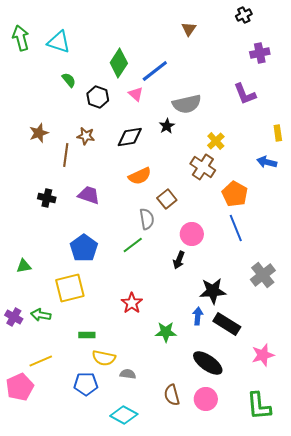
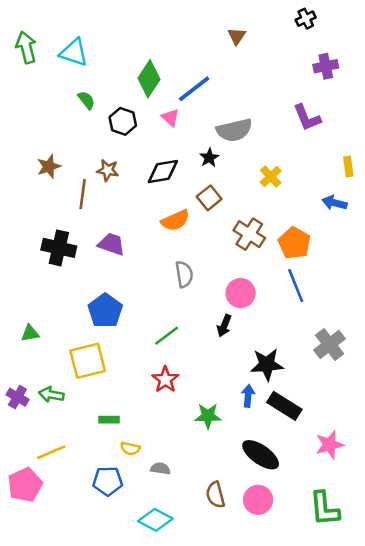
brown cross: (203, 167) -> (249, 234), moved
black cross: (47, 198) -> (59, 248), size x1.5
brown square: (167, 199) -> (209, 198), moved
green line: (133, 245) -> (167, 336), moved
yellow semicircle: (104, 358) -> (130, 448), size x0.7

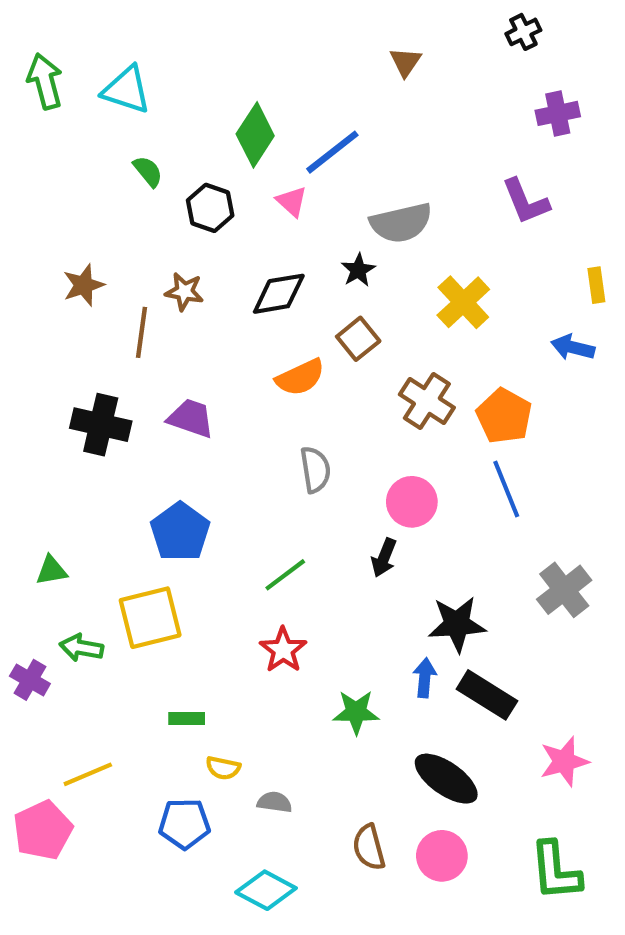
yellow cross: (271, 176) -> (463, 302), size x1.4
green arrow: (51, 395) -> (81, 648), moved

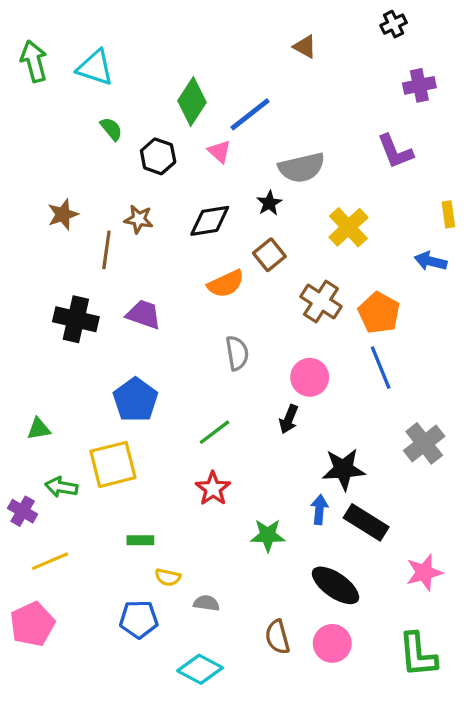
brown triangle: (405, 62) -> (305, 47), turned -35
yellow line: (88, 774) -> (50, 561), moved

